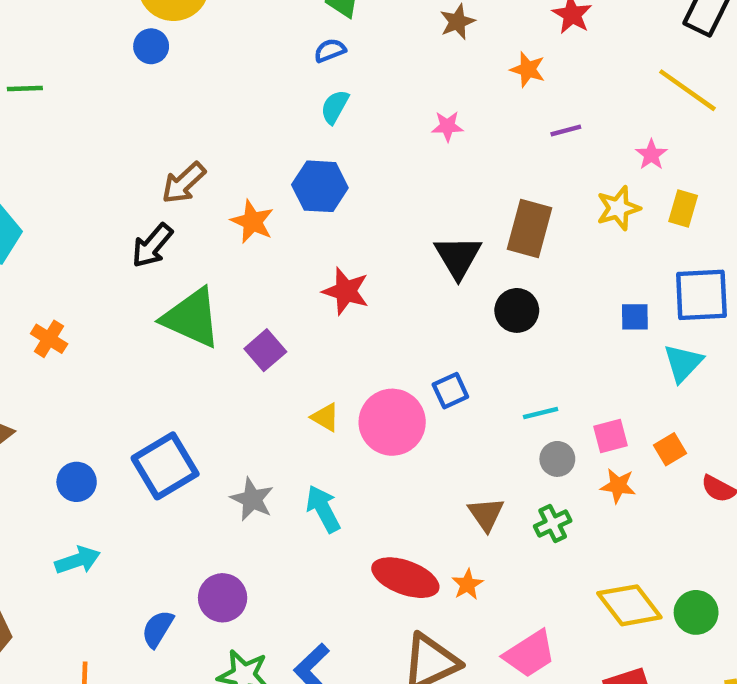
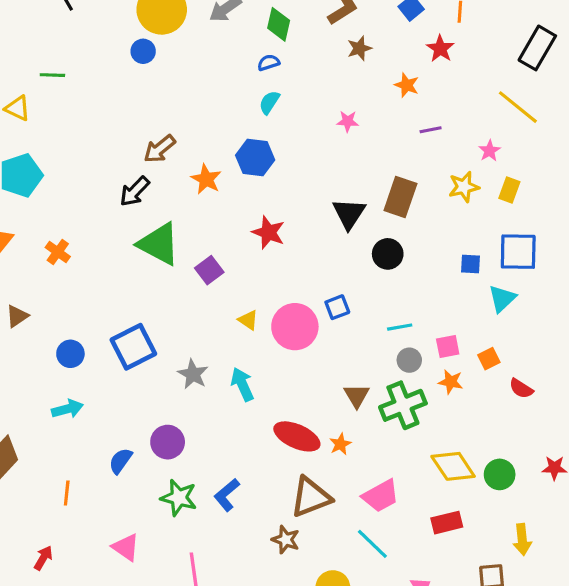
green cross: (553, 524) -> (403, 405), size x1.8

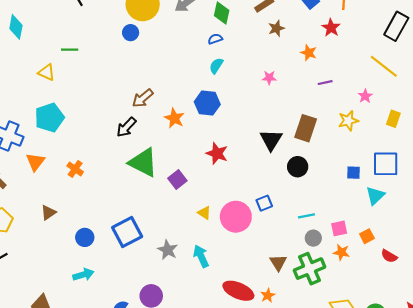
yellow rectangle: (509, 190) -> (393, 119), moved

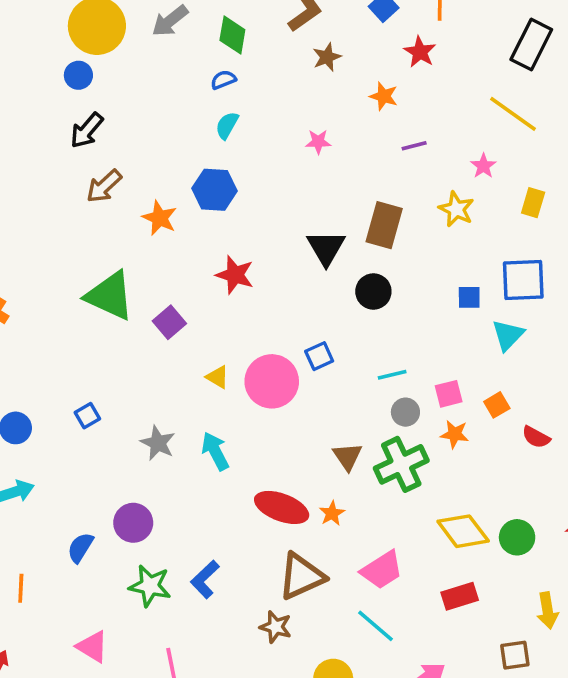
yellow star: (348, 121) -> (456, 209), turned -30
black arrow: (126, 127) -> (87, 130), moved
blue square: (127, 232) -> (87, 416), size x0.5

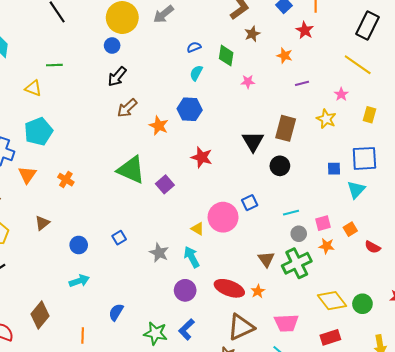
green diamond: (232, 35) -> (226, 56), moved
yellow triangle: (218, 377) -> (198, 229), moved
purple circle: (133, 523) -> (185, 290), moved
pink trapezoid: (382, 570) -> (286, 323), turned 30

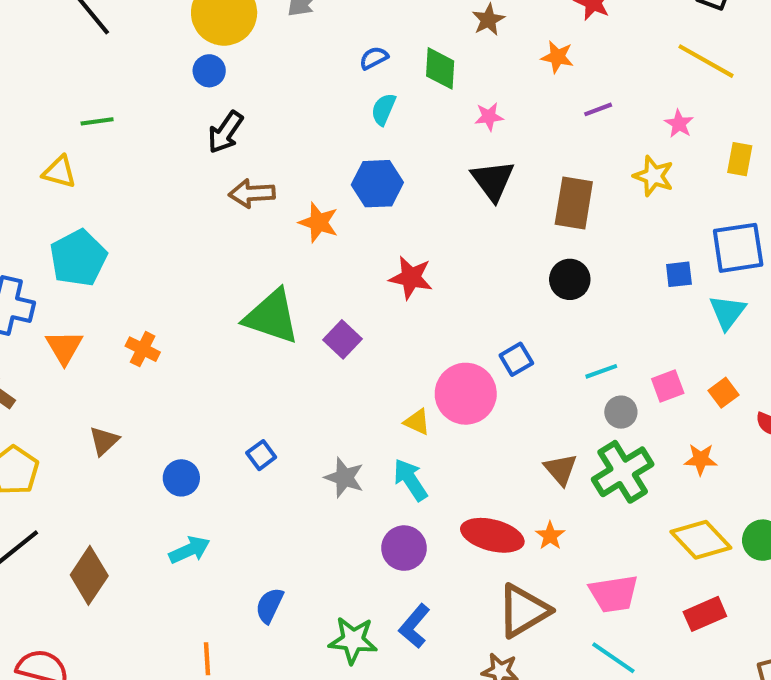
brown arrow: (127, 108) -> (252, 193), turned 45
black triangle: (253, 141) -> (493, 180), moved
orange star: (327, 246) -> (701, 459), moved
brown diamond: (40, 315) -> (89, 575), moved

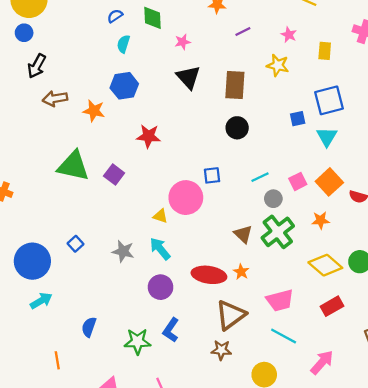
blue square: (516, 359) -> (212, 175), turned 30
orange square: (724, 393) -> (329, 182), size x1.6
blue circle: (181, 478) -> (32, 261), size x1.8

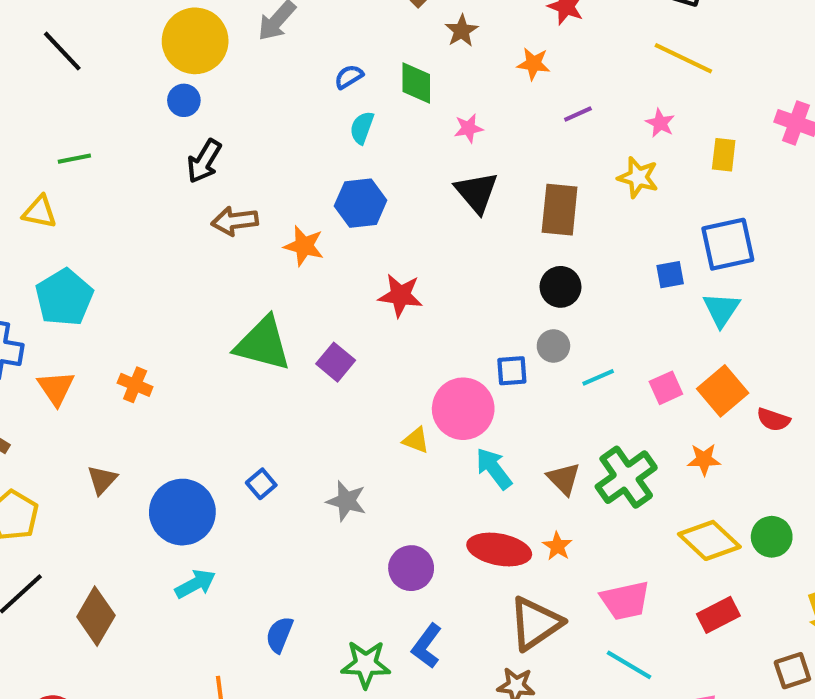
gray circle: (273, 199) -> (553, 346), moved
cyan arrow: (160, 249) -> (494, 469), moved

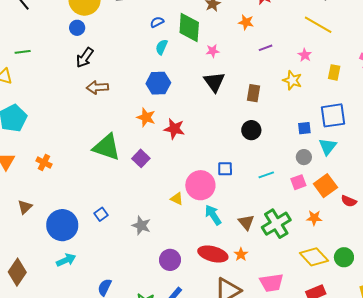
green diamond: (416, 83) -> (189, 27), size x1.4
brown rectangle: (560, 210) -> (254, 93), size x0.7
orange star: (304, 246) -> (146, 117), moved
gray circle: (553, 346) -> (304, 157), moved

